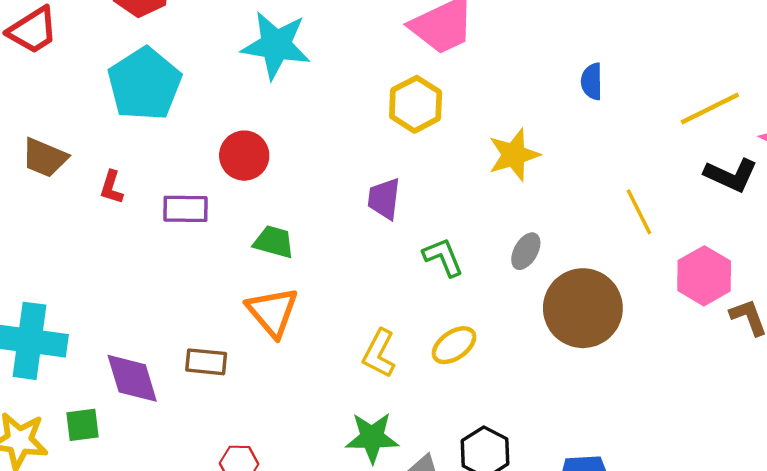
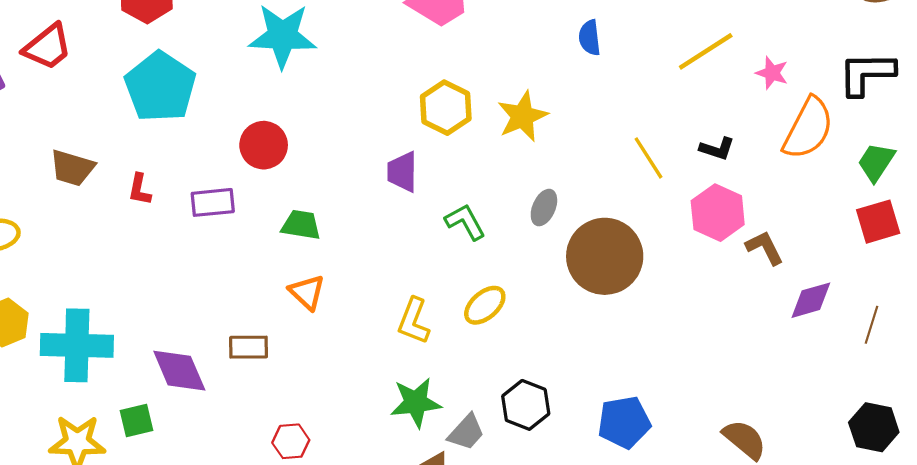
yellow hexagon: (416, 104) -> (446, 108), moved
black L-shape: (731, 175) -> (717, 149), moved, size x0.7
orange triangle: (272, 312) -> (307, 292), size x0.7

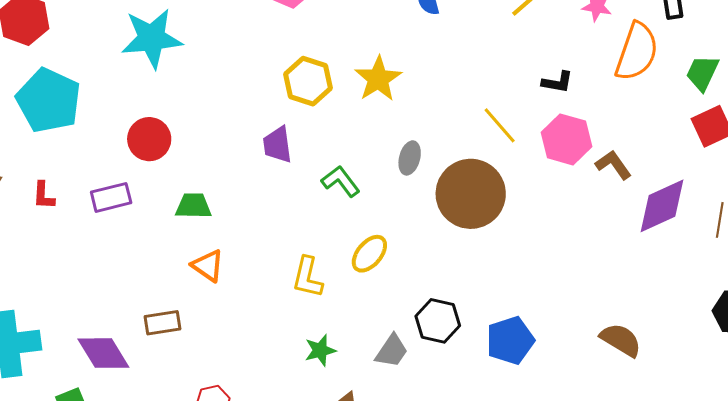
yellow line: (648, 158) -> (500, 125), moved
purple diamond: (811, 300) -> (662, 206), size x1.4
green star: (416, 403) -> (320, 350), size x0.7
black hexagon: (526, 405) -> (438, 321), moved
gray trapezoid: (466, 432) -> (392, 351), moved

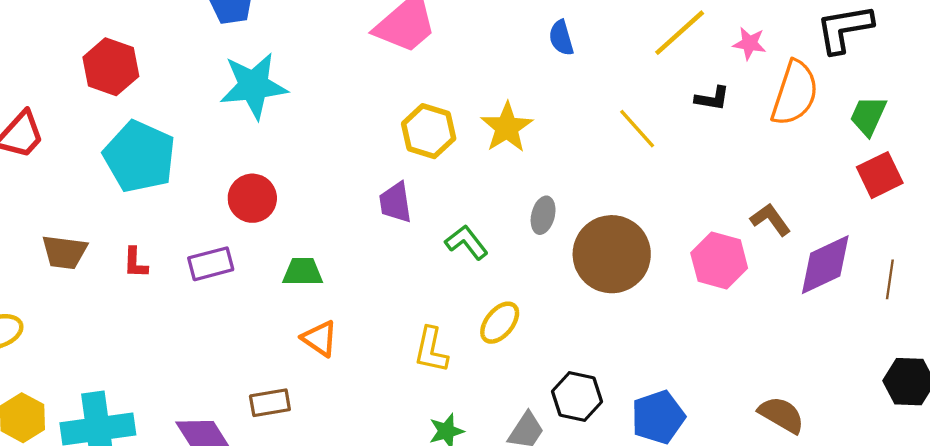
black L-shape: (557, 82) -> (712, 98), moved
yellow line: (500, 125) -> (637, 129), moved
pink hexagon: (567, 139) -> (719, 260), moved

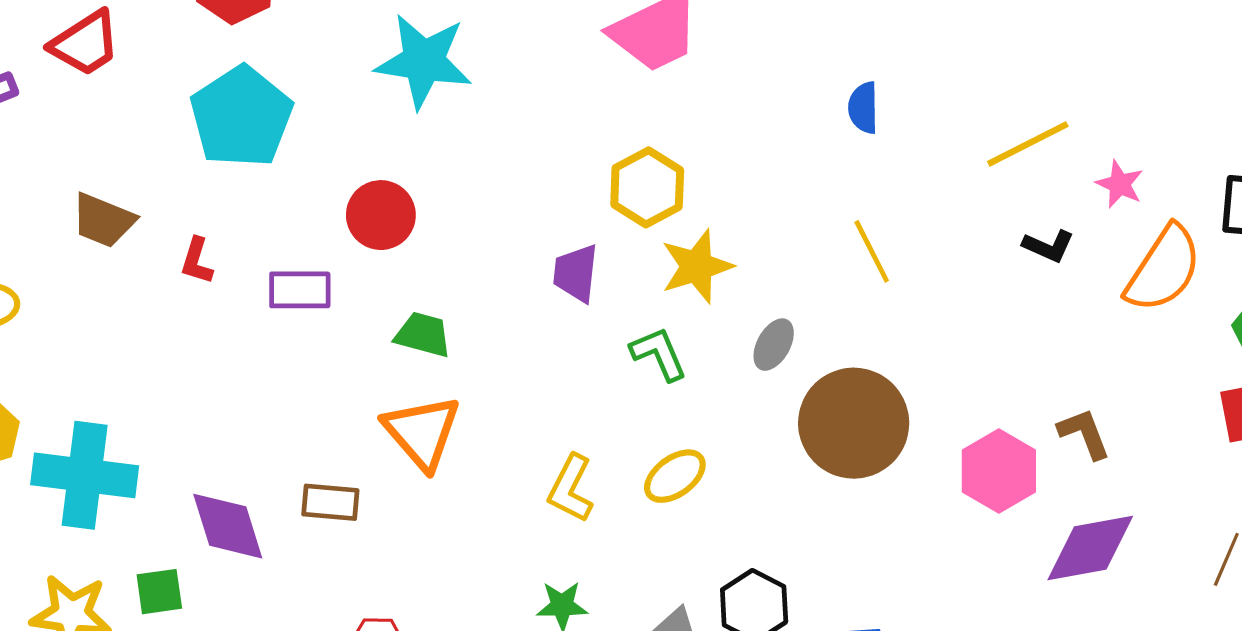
yellow star: (507, 127) -> (697, 266), moved
yellow line: (637, 129) -> (872, 251), moved
purple diamond: (825, 265) -> (1090, 548), moved
orange triangle: (320, 338) -> (422, 432), size x1.5

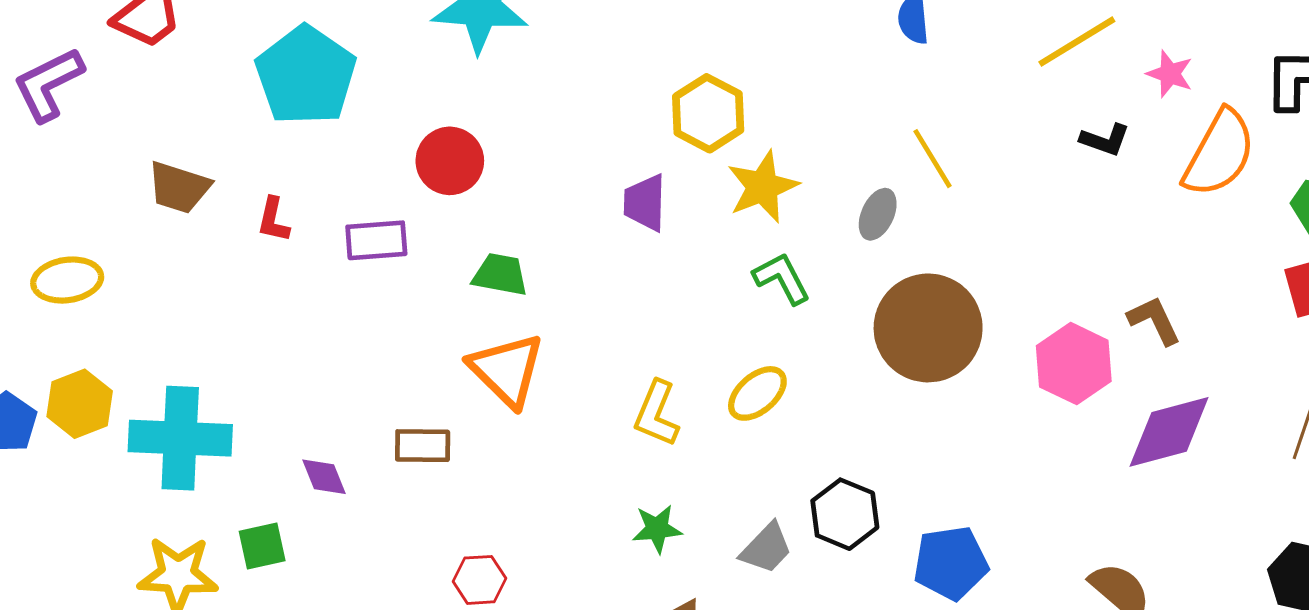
gray ellipse: (774, 345) -> (878, 214), moved
green L-shape: (659, 354) -> (782, 278), moved
purple diamond: (228, 526) -> (324, 477), size x0.6

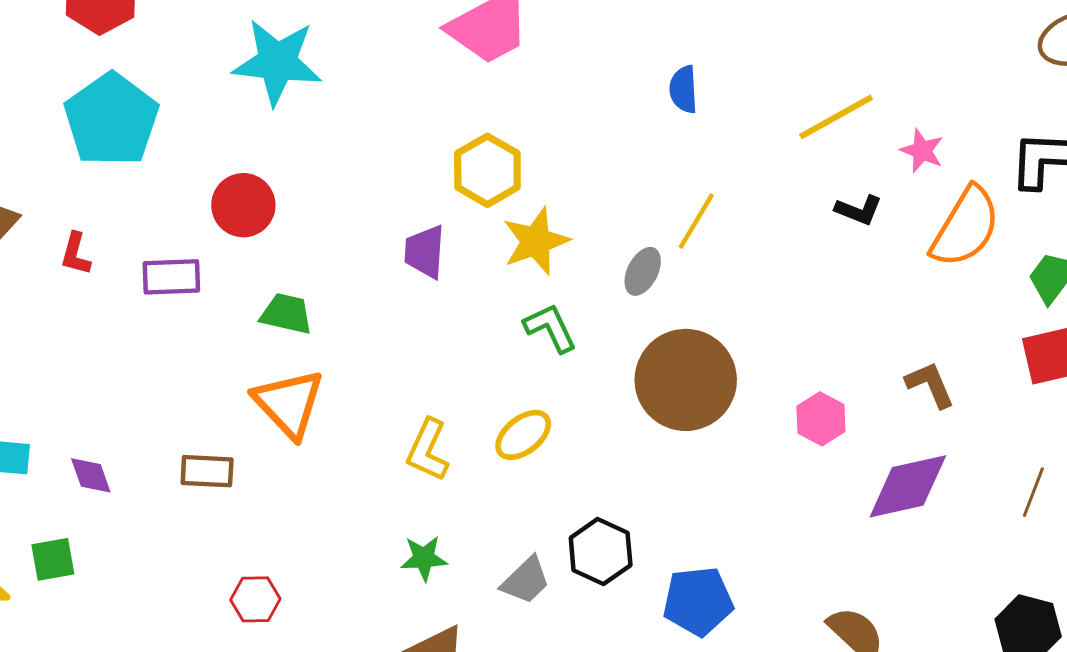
yellow line: (933, 159) -> (696, 221), turned 60
brown L-shape: (1154, 320) -> (930, 385), moved
pink hexagon: (1074, 364) -> (821, 419), size x0.7
purple diamond: (324, 477) -> (91, 475), moved

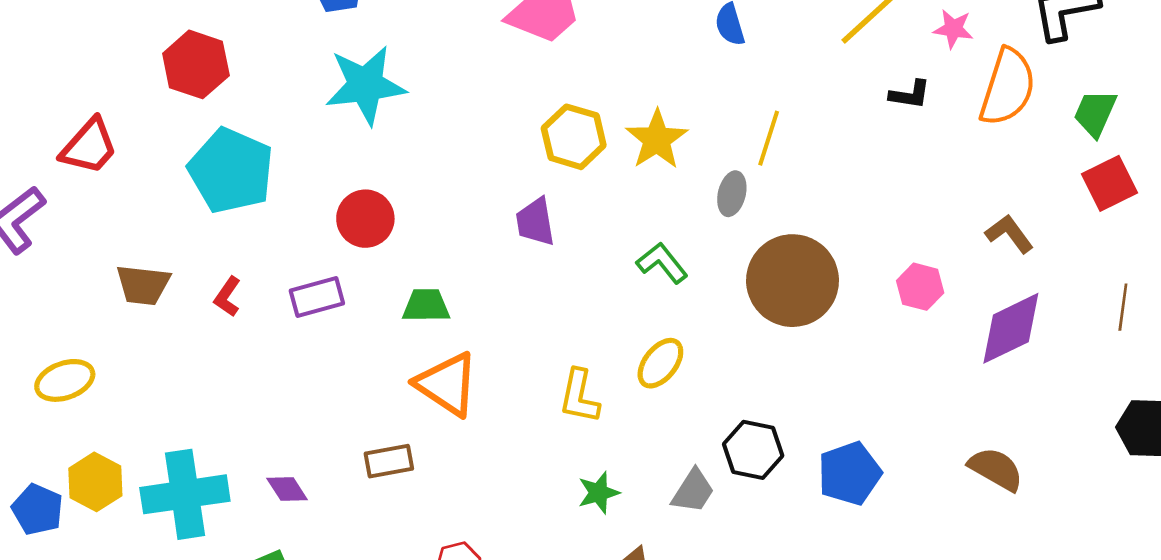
yellow star: (536, 241) -> (657, 139), moved
red L-shape: (76, 254) -> (227, 297), turned 33

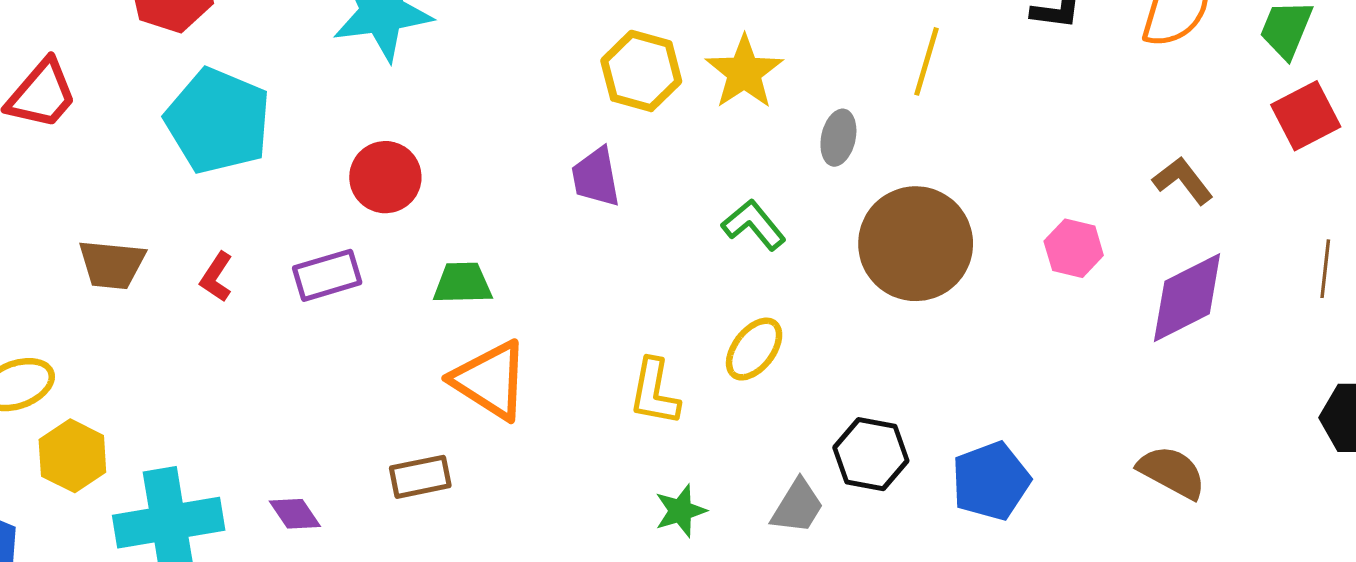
yellow line: (769, 138) -> (926, 61), moved
yellow hexagon: (95, 482) -> (72, 456), moved

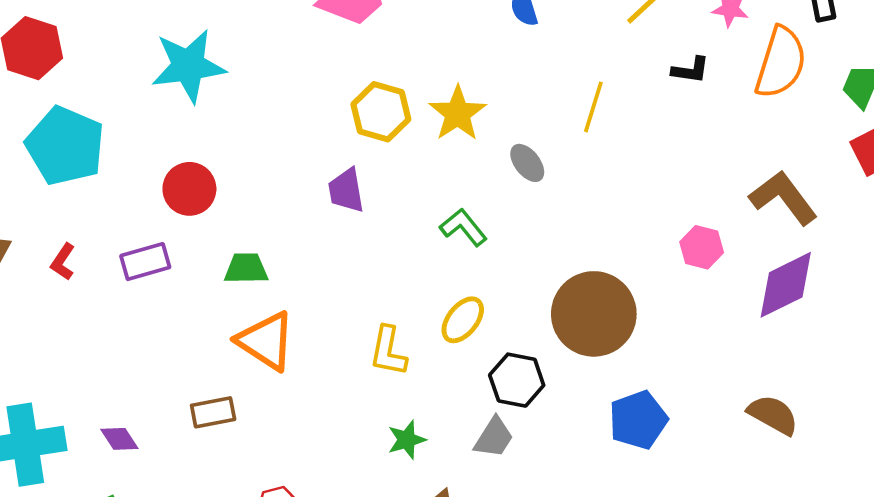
gray ellipse: (838, 138) -> (527, 163), turned -51
brown L-shape: (1183, 181) -> (783, 198), size x1.5
brown circle: (916, 244) -> (594, 314), moved
black hexagon: (871, 454) -> (517, 380), moved

